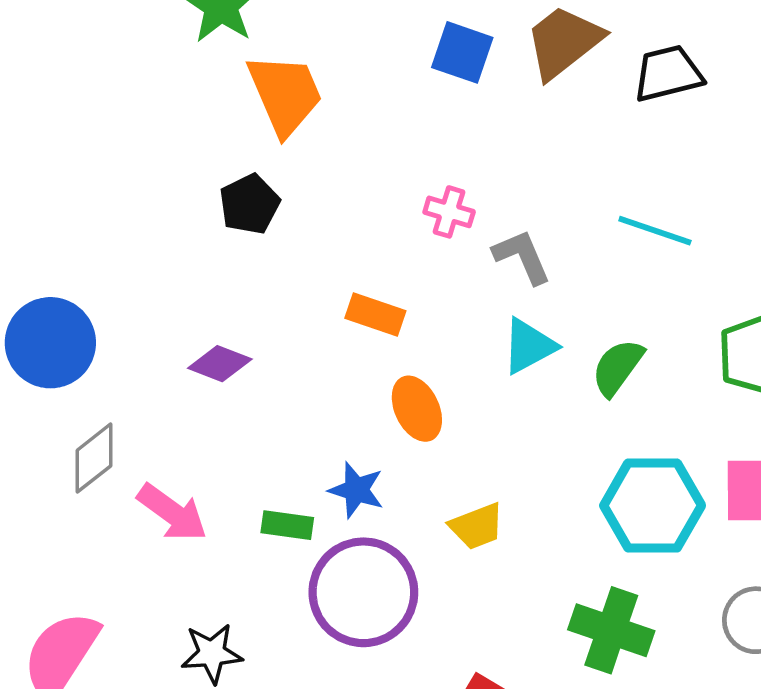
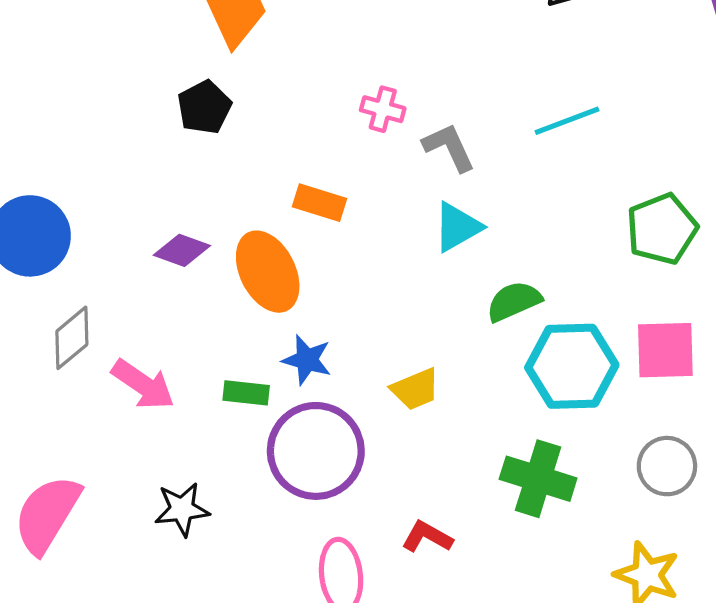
cyan line: (655, 231) -> (567, 121), turned -38
green semicircle: (618, 367) -> (514, 301), moved, turned 32
orange ellipse: (417, 409) -> (268, 272), moved, size x1.4

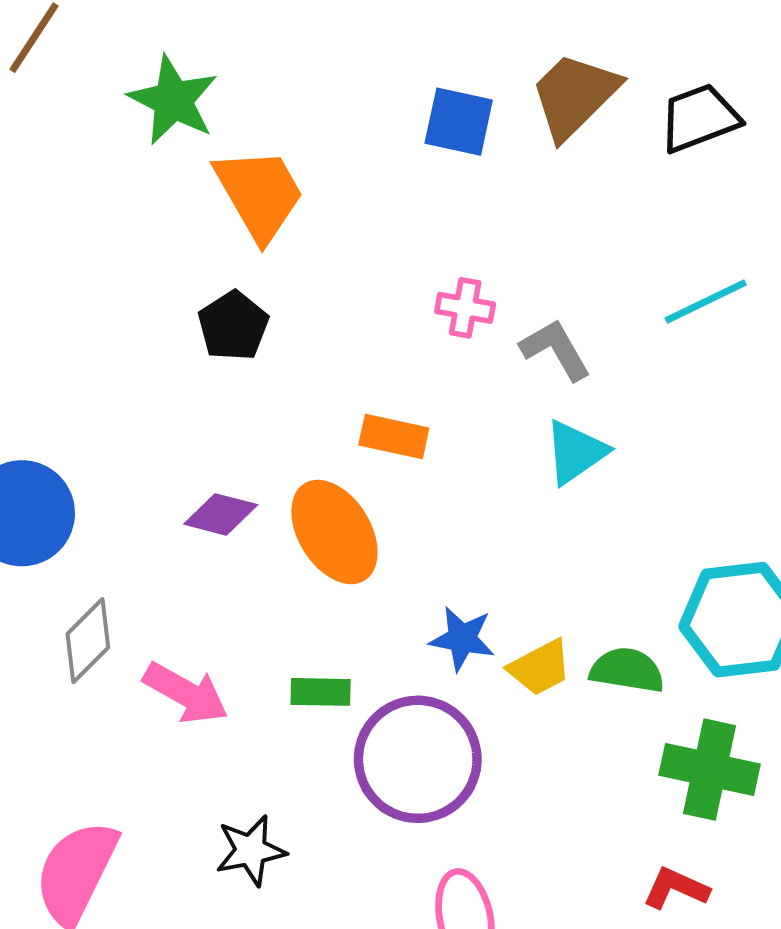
green semicircle: (514, 301) -> (627, 670), moved, turned 38
blue star: (307, 360) -> (462, 639), moved
red L-shape: (427, 537) -> (676, 888), moved

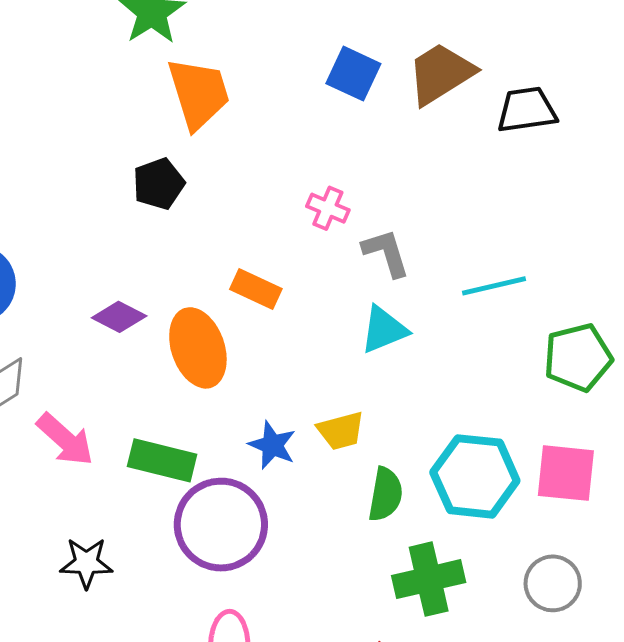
cyan line: (706, 301) -> (494, 286), moved
yellow trapezoid: (540, 668) -> (341, 431), moved
green semicircle: (627, 670) -> (386, 494), turned 78
green rectangle: (321, 692) -> (162, 460), size x1.5
green cross: (710, 770) -> (429, 579), turned -38

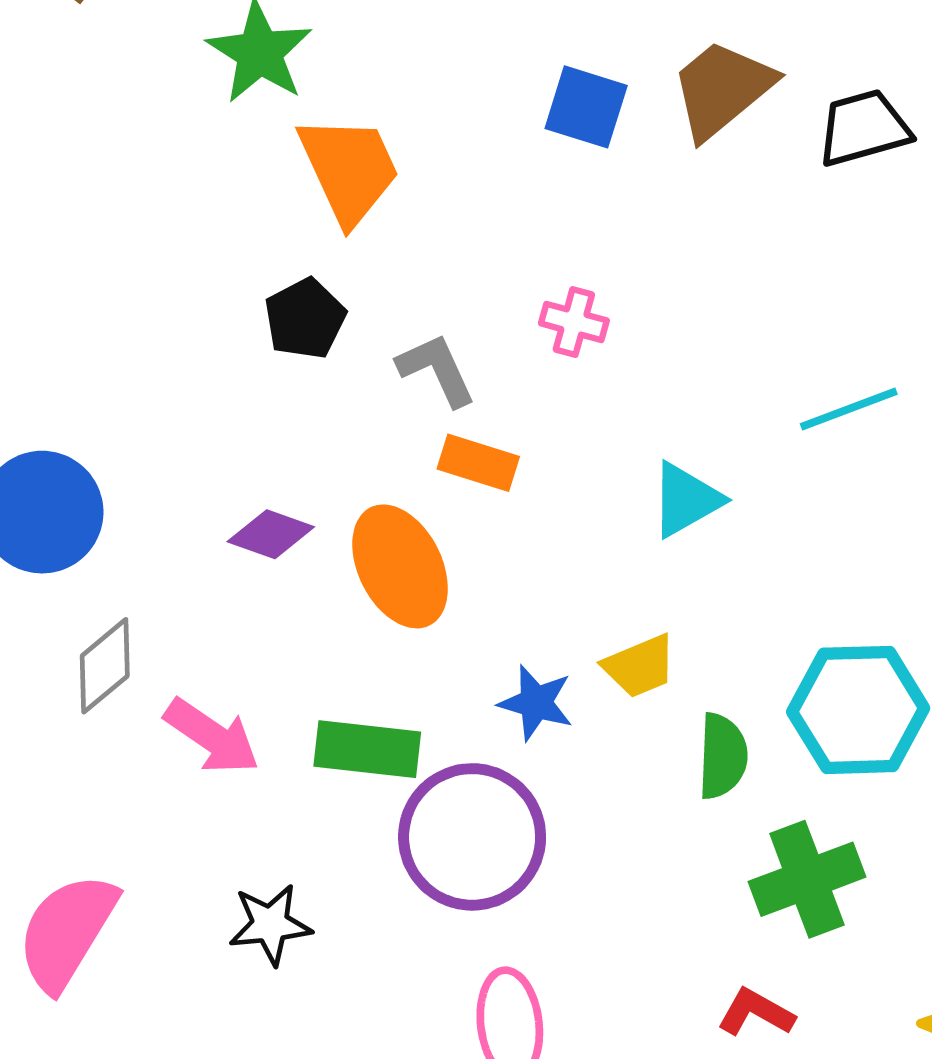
gray L-shape: (386, 253) -> (437, 370), moved

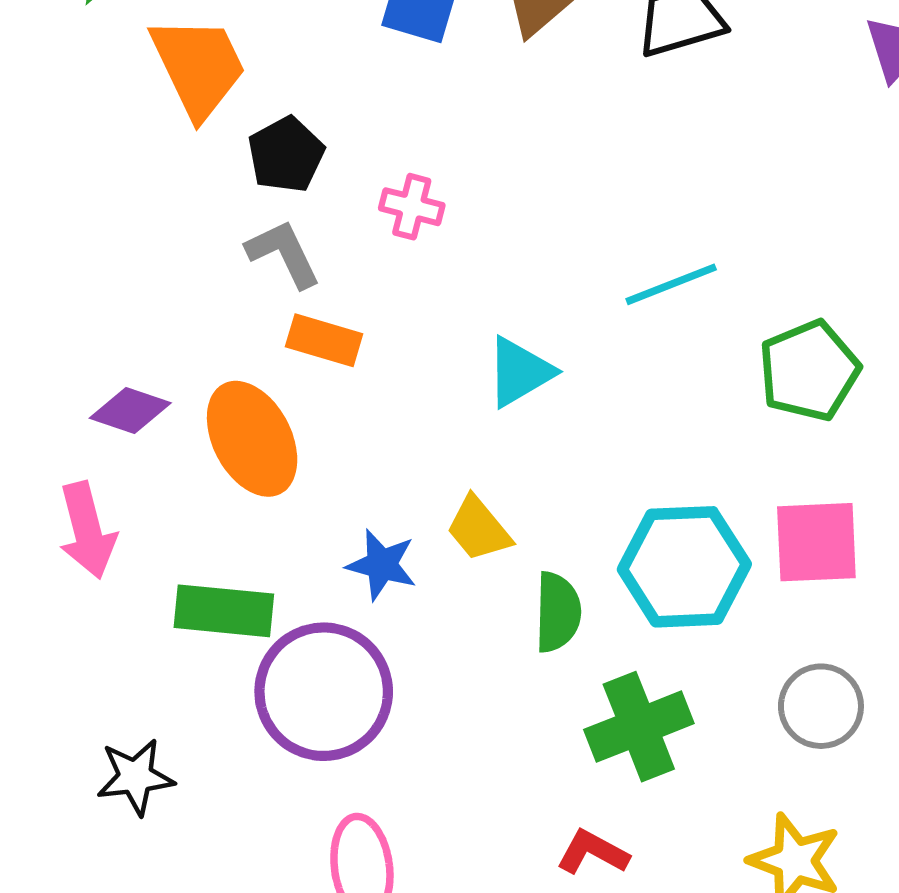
black pentagon: (305, 319) -> (286, 155), moved
yellow trapezoid: (640, 666) -> (479, 529), turned 74
pink arrow: (212, 736) -> (87, 530), moved, turned 42

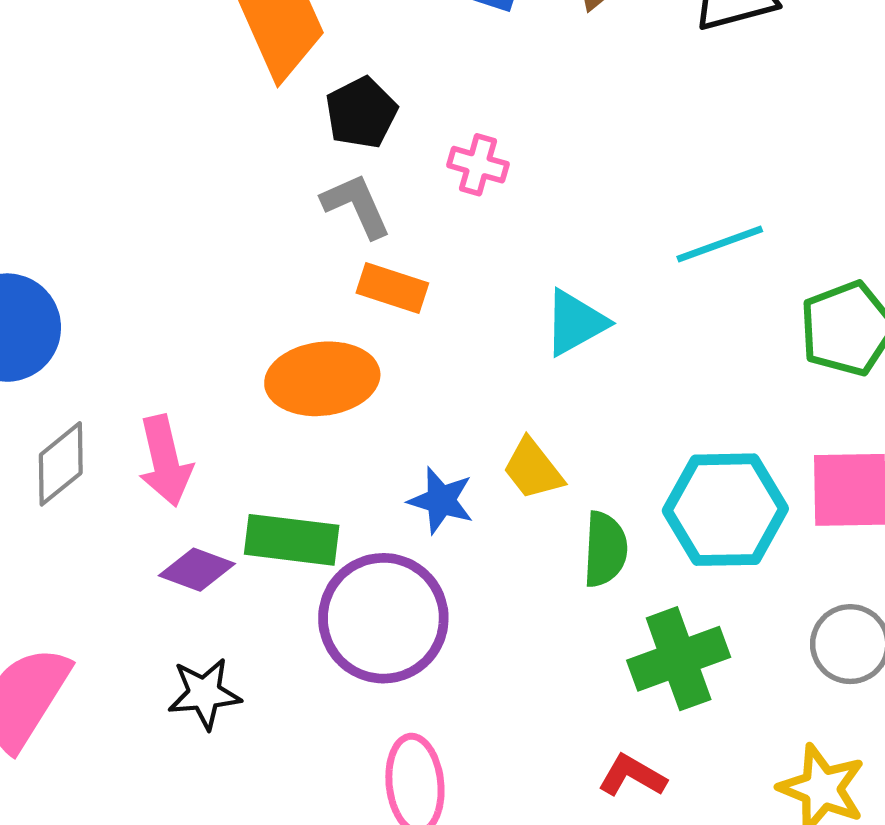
purple diamond: (130, 410) -> (197, 570), moved
orange ellipse: (252, 439) -> (322, 379), turned -71

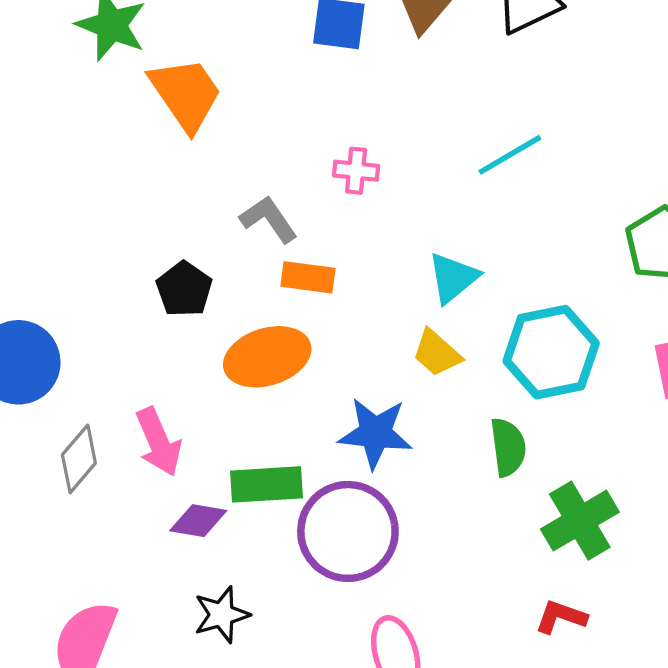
black pentagon: (361, 113) -> (184, 289), moved
cyan line: (720, 244) -> (510, 155), moved
yellow trapezoid: (533, 469) -> (437, 353), moved
blue star: (441, 500) -> (375, 433), size x1.4
cyan hexagon: (725, 510) -> (551, 352), moved

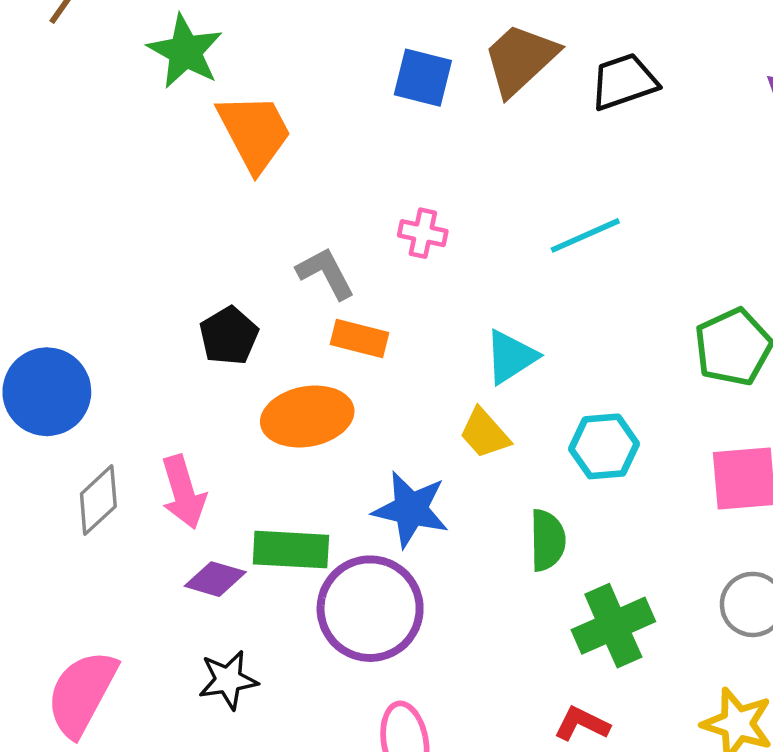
cyan hexagon: (551, 352) -> (604, 446), size x0.7

